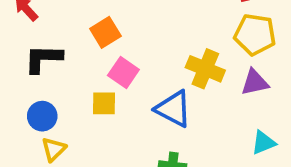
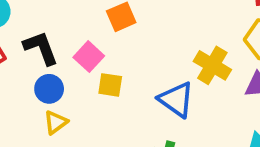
black L-shape: (43, 59) -> (41, 48), moved, turned 60
pink square: (123, 72) -> (89, 57), moved

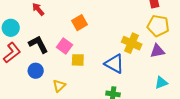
blue circle: (49, 89) -> (36, 71), moved
yellow triangle: (56, 122) -> (59, 86), moved

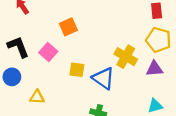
yellow square: (78, 60) -> (77, 70), moved
yellow triangle: (59, 86) -> (37, 97), turned 40

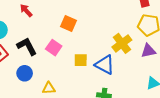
orange square: (68, 27) -> (69, 23), turned -35
yellow cross: (126, 57) -> (122, 43), turned 30

